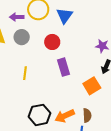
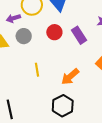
purple rectangle: (63, 67) -> (79, 35), moved
orange arrow: (65, 116) -> (70, 77), moved

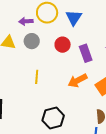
orange arrow: (70, 77) -> (78, 81), moved

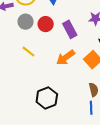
gray circle: (32, 41) -> (26, 22), moved
yellow line: (37, 77) -> (28, 52), moved, turned -48

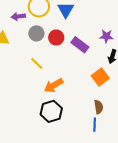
purple rectangle: (70, 29) -> (80, 45), turned -30
orange arrow: (66, 57) -> (54, 85), moved

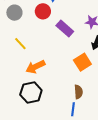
gray circle: (36, 33) -> (14, 13), moved
red circle: (56, 38) -> (43, 11), moved

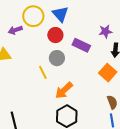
gray circle: (14, 13) -> (57, 58), moved
yellow line: (20, 44) -> (43, 72), turned 32

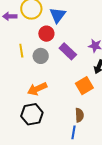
yellow line: (43, 72) -> (21, 51), moved

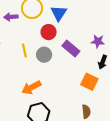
orange square: (84, 86) -> (89, 82), turned -30
orange arrow: (37, 89) -> (31, 88), moved

